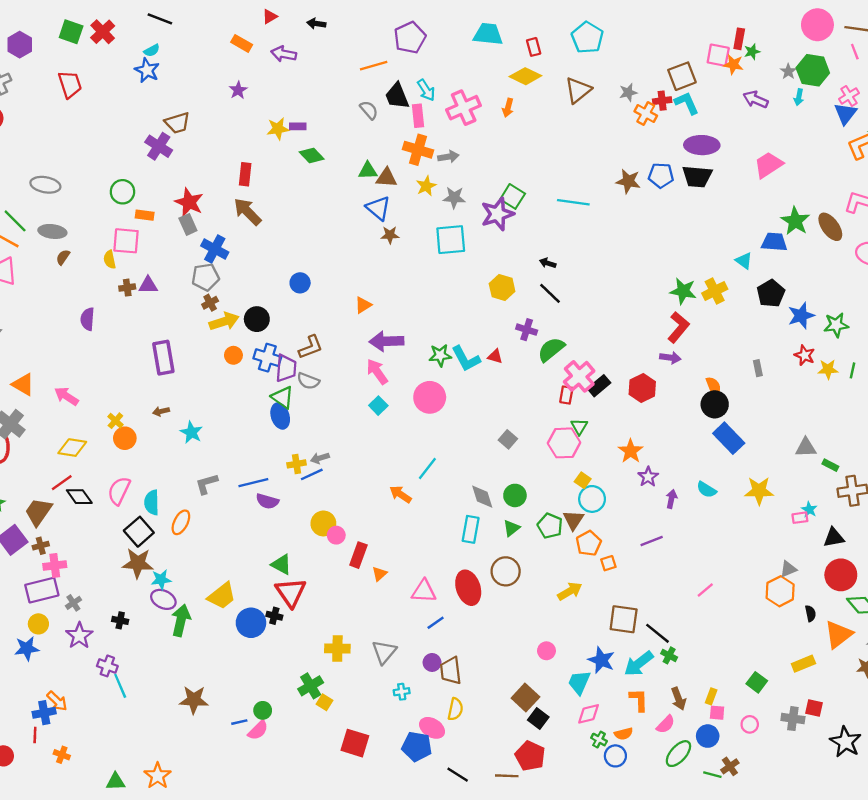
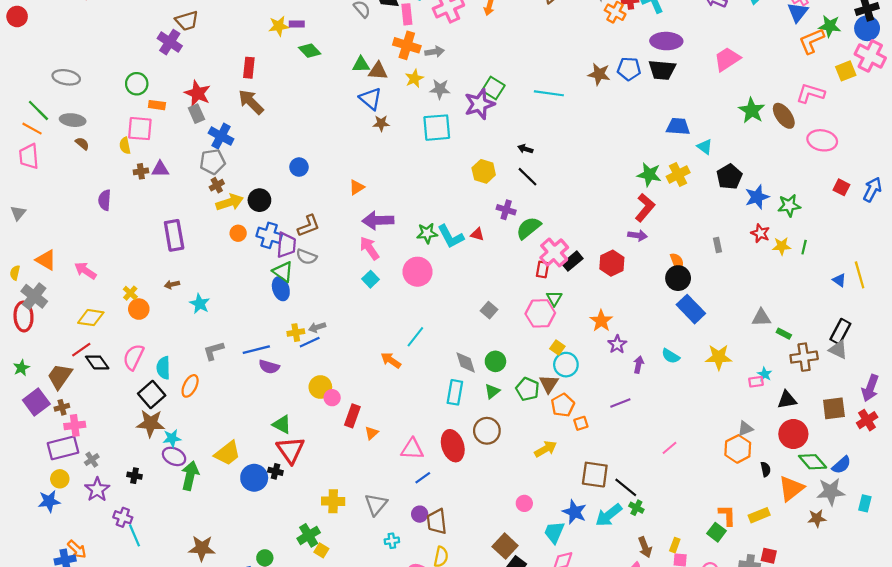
blue trapezoid: (774, 242) -> (678, 126), moved
brown semicircle: (63, 257) -> (82, 144), turned 96
orange L-shape: (639, 700) -> (727, 515), moved

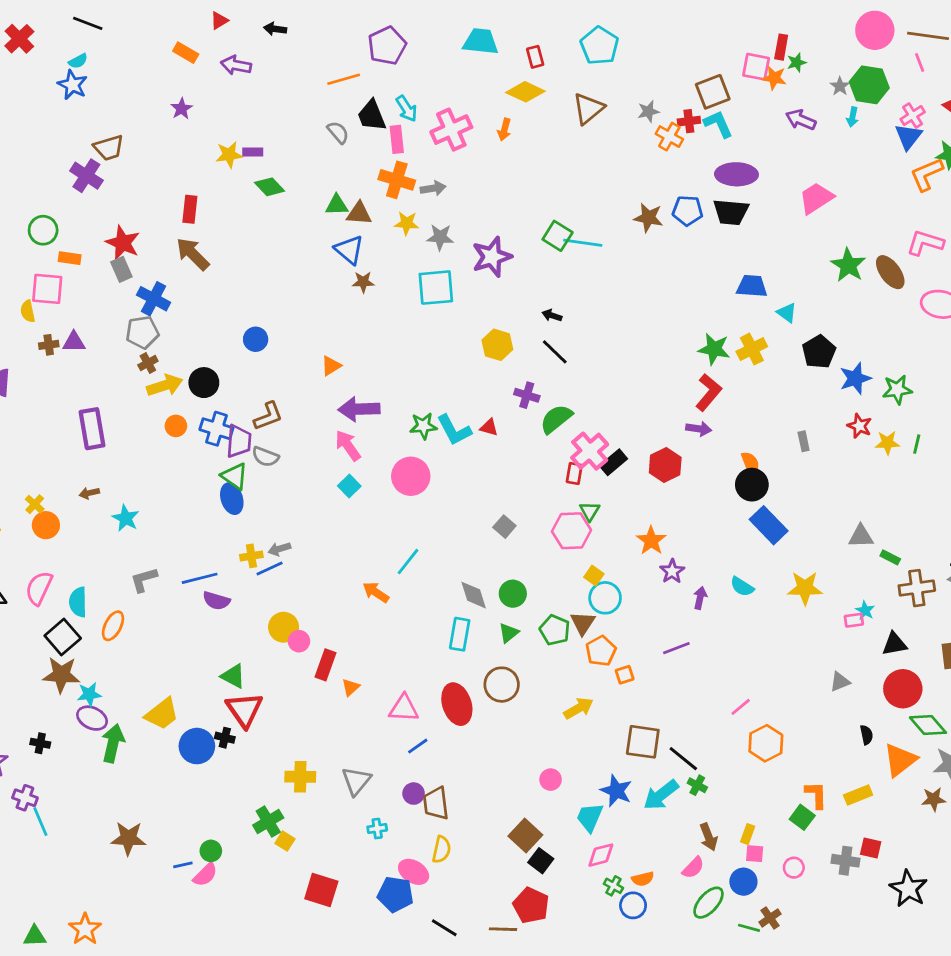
yellow star: (414, 78) -> (407, 223), turned 30
green square: (493, 88) -> (558, 236), moved
orange hexagon: (738, 449) -> (766, 743), moved

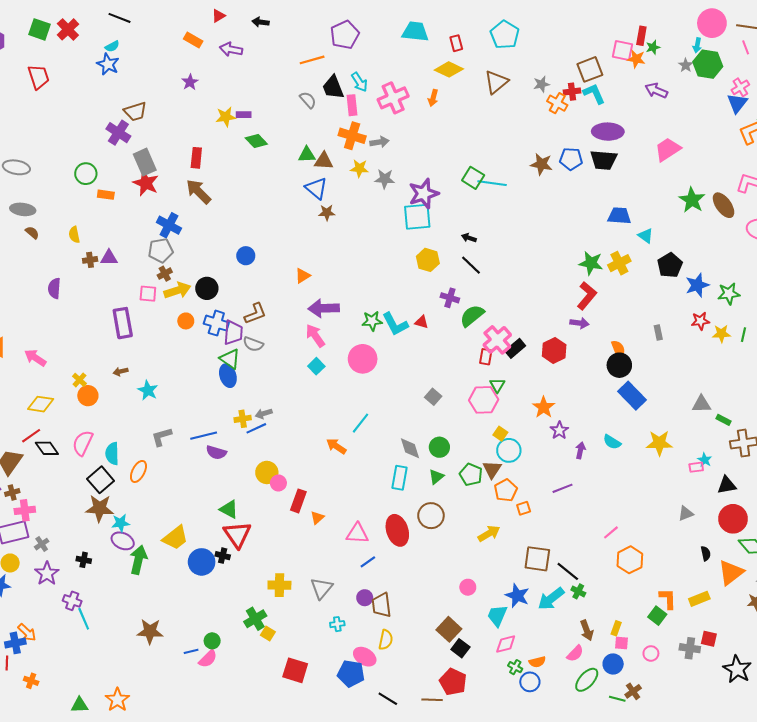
cyan arrow: (852, 117) -> (697, 45), moved
gray rectangle: (121, 269) -> (145, 162), moved, size x1.4
cyan square: (436, 288) -> (417, 217), moved
pink square: (47, 289) -> (148, 294), moved, size x0.7
red star: (859, 426) -> (700, 321), turned -30

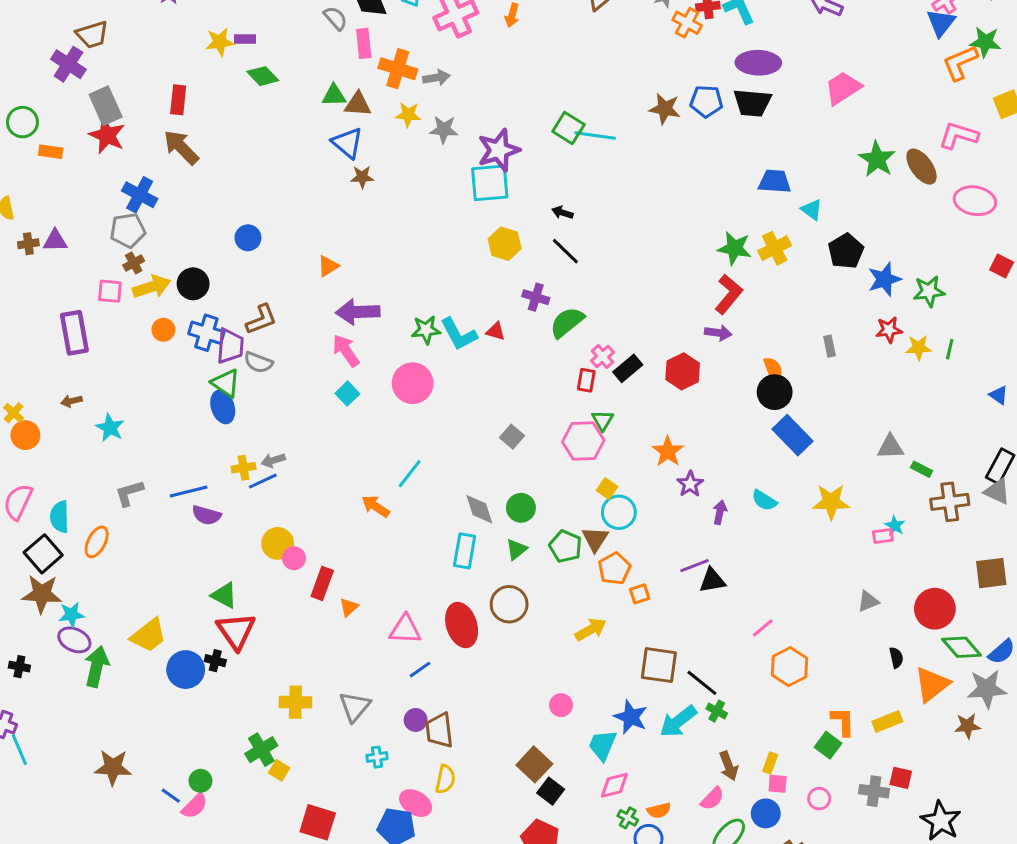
pink rectangle: (352, 105) -> (364, 43), moved
pink cross: (497, 340) -> (603, 356), size x0.6
black triangle: (727, 485) -> (712, 581), moved
blue line: (191, 651) -> (171, 796), turned 48

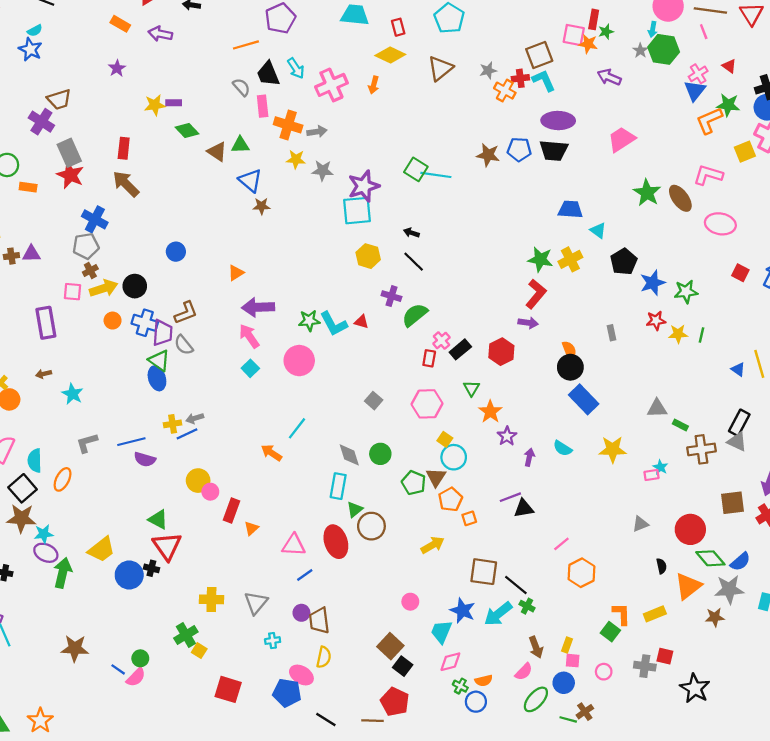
brown triangle: (358, 104) -> (217, 152), moved, turned 30
gray semicircle: (258, 362) -> (184, 345), turned 30
green triangle: (603, 420) -> (471, 388), moved
green triangle: (516, 549) -> (355, 509), moved

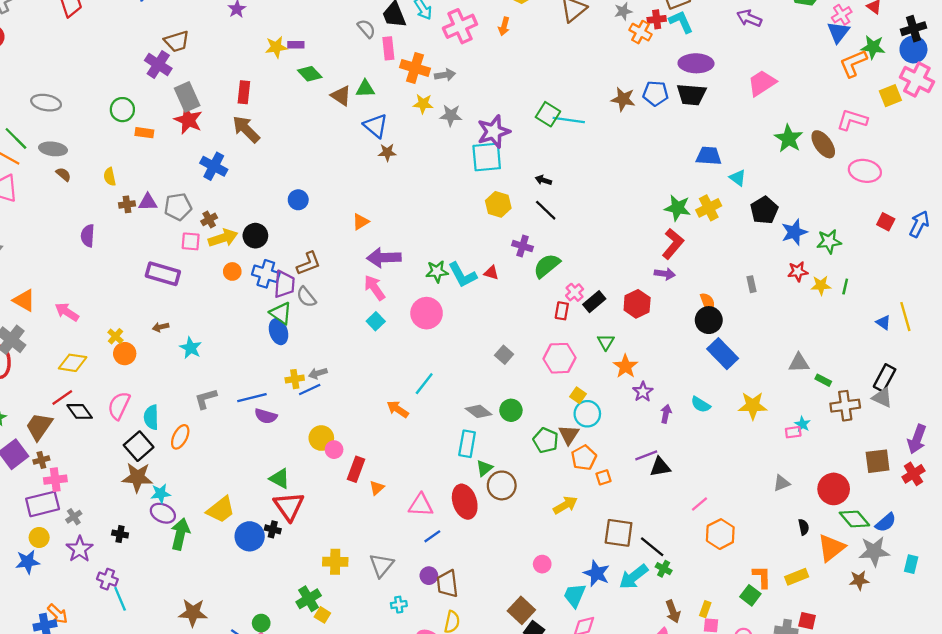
gray pentagon: (86, 246) -> (178, 207), moved
purple rectangle: (46, 323) -> (163, 274), turned -64
gray diamond: (349, 455) -> (479, 411), turned -35

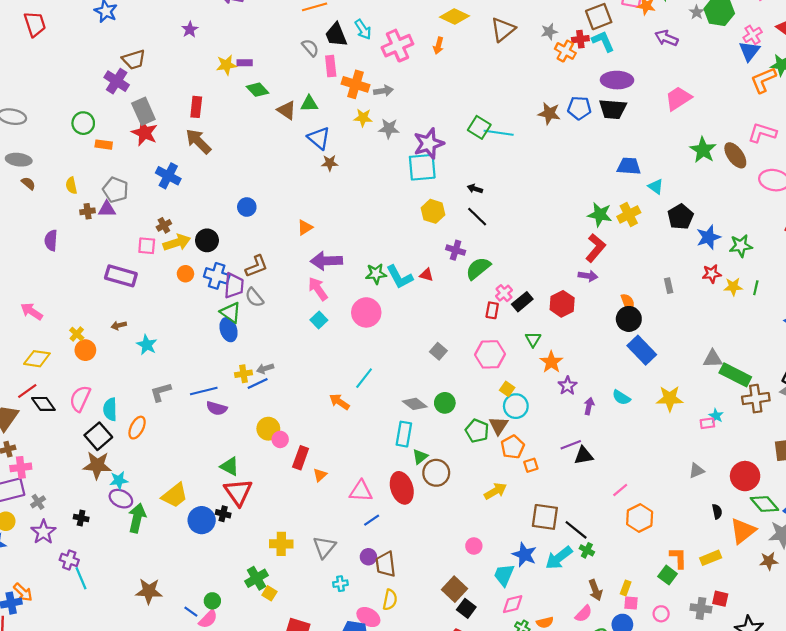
gray pentagon: (178, 207) -> (116, 190), moved, turned 30
green rectangle: (823, 380) -> (735, 375), size x2.0

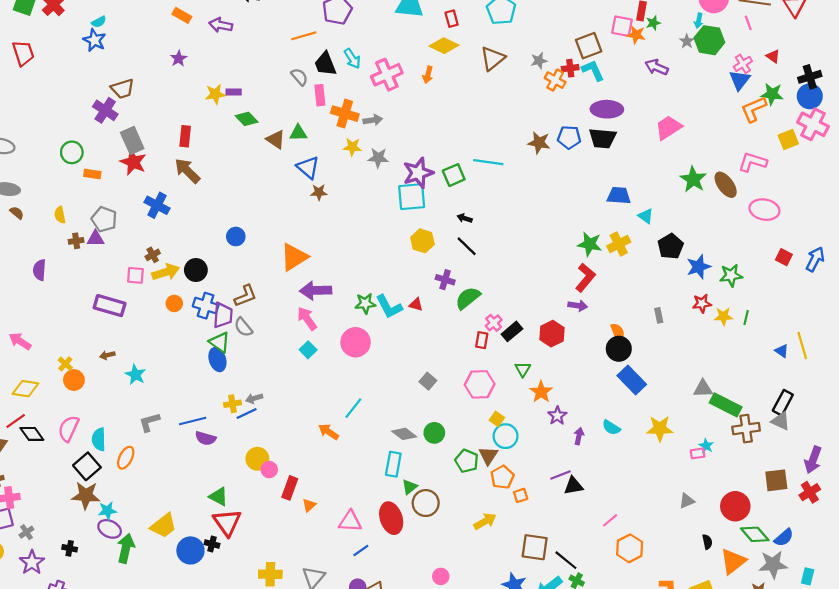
green square: (479, 127) -> (454, 175), moved, turned 35
orange triangle: (305, 227) -> (294, 257), size x1.8
pink circle: (474, 546) -> (441, 576), moved

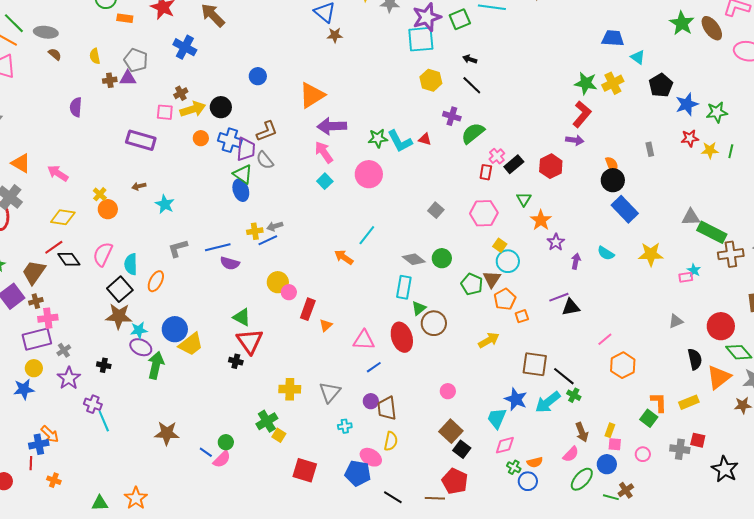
black semicircle: (707, 542) -> (695, 359), size x1.5
blue circle: (190, 550) -> (175, 329), moved

